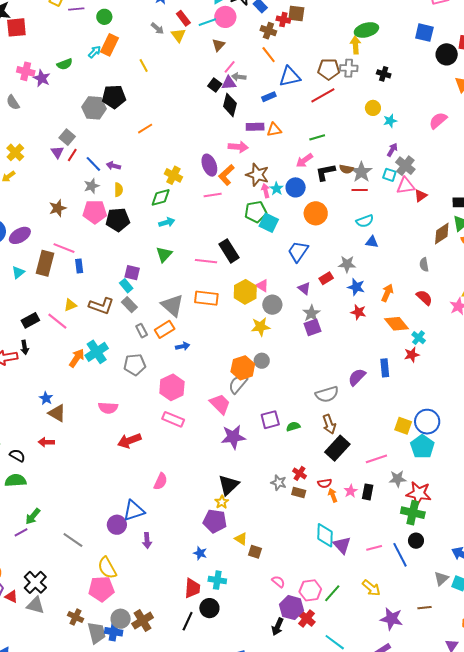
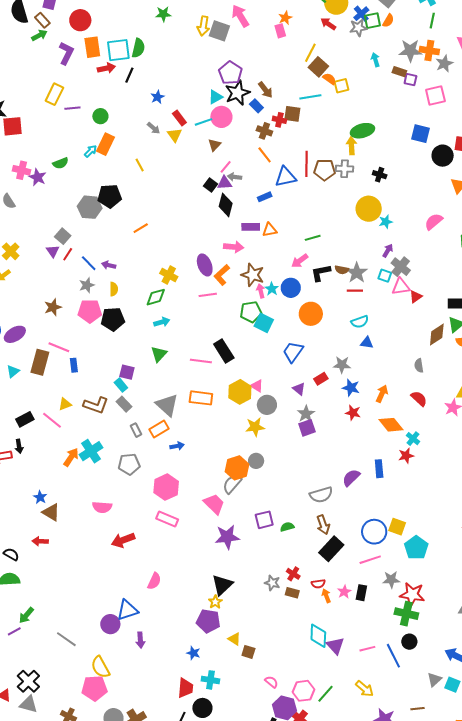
red line: (323, 95) -> (307, 164), moved, turned -60
yellow circle: (373, 108) -> (369, 209), size x1.6
blue circle: (427, 422) -> (374, 532), moved

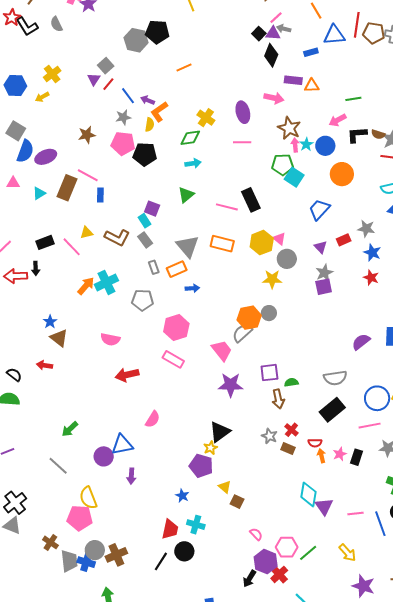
orange L-shape: (222, 275) -> (159, 112), moved
gray semicircle: (321, 495) -> (335, 378), moved
brown arrow: (323, 525) -> (278, 399), moved
green arrow: (26, 615) -> (70, 429), moved

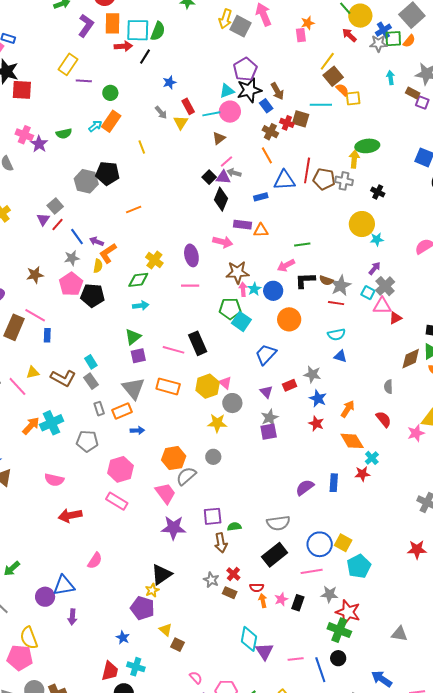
brown star: (289, 128) -> (237, 272), turned -30
pink pentagon: (123, 143) -> (71, 284), turned 30
purple square: (152, 209) -> (138, 356), moved, turned -35
orange hexagon: (249, 318) -> (174, 458), moved

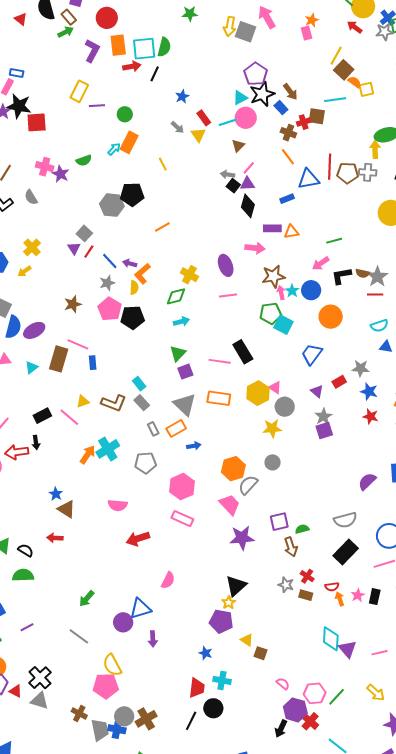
red cross: (287, 123) -> (304, 122), turned -32
gray arrow: (234, 173) -> (228, 174), moved

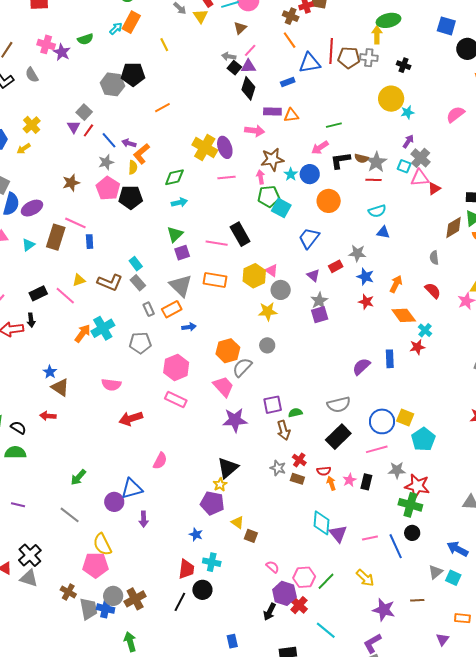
yellow cross: (189, 275) -> (205, 147), moved, size x1.4
pink arrow: (281, 293) -> (261, 177), moved
purple line: (27, 627) -> (18, 505), turned 40

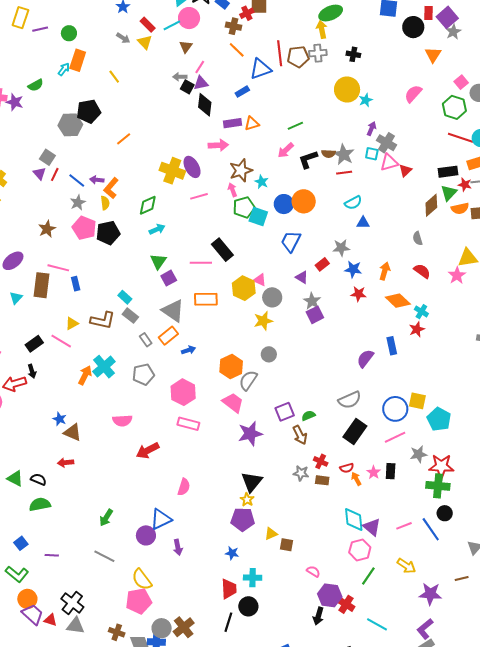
blue circle: (310, 174) -> (284, 204), moved
yellow triangle: (237, 522) -> (271, 534), turned -48
pink hexagon: (304, 577) -> (360, 550), moved

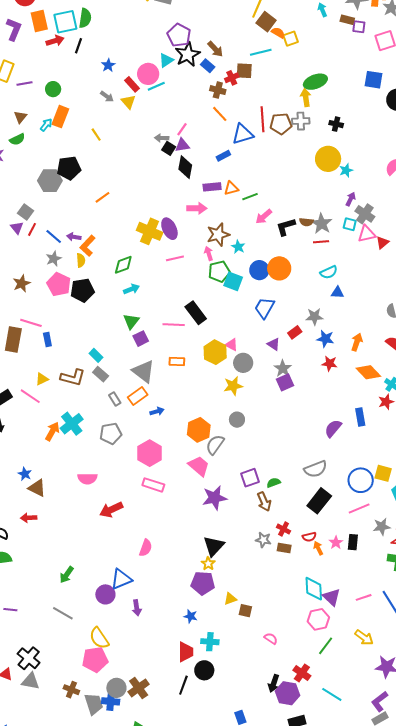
pink circle: (189, 18) -> (148, 74), moved
brown triangle: (186, 47) -> (20, 117), moved
green line: (295, 126) -> (250, 197), moved
orange rectangle: (206, 299) -> (177, 362), size x0.7
purple hexagon: (330, 595) -> (288, 693), moved

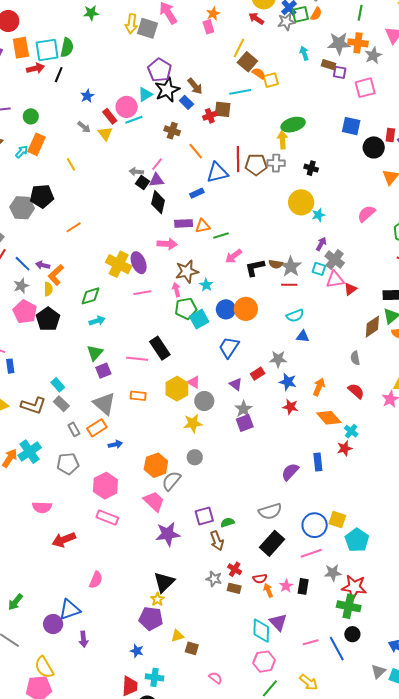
brown cross: (218, 90) -> (172, 131), moved
cyan square: (233, 281) -> (199, 319), turned 36
black pentagon: (82, 290) -> (48, 319), turned -30
purple triangle: (331, 597) -> (278, 622), moved

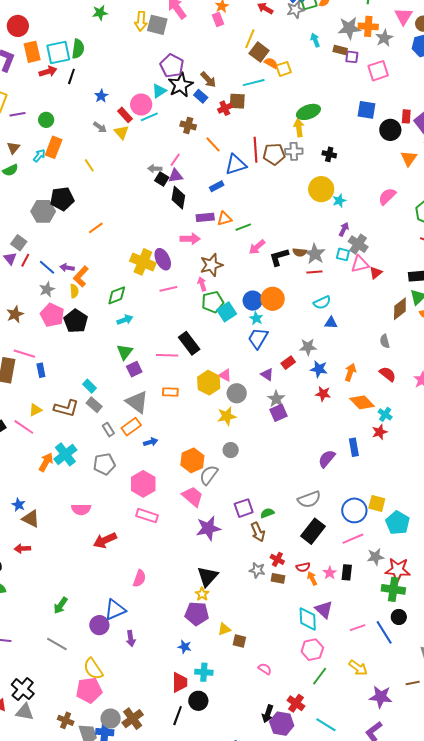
cyan star: (206, 285) -> (256, 318), moved

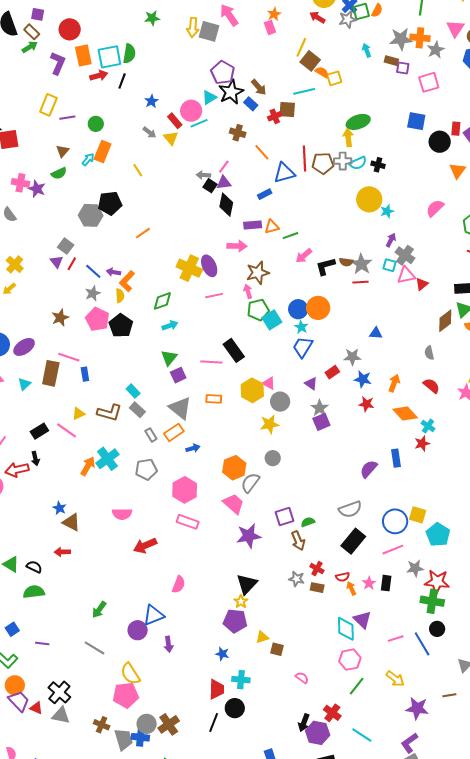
cyan semicircle: (322, 302) -> (358, 163), moved

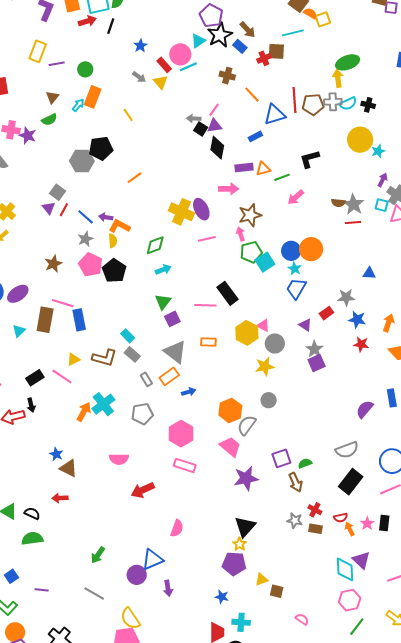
black L-shape: (325, 266) -> (310, 159), moved
orange L-shape: (127, 281) -> (119, 226), turned 75
blue rectangle: (85, 374) -> (79, 320), size x1.5

